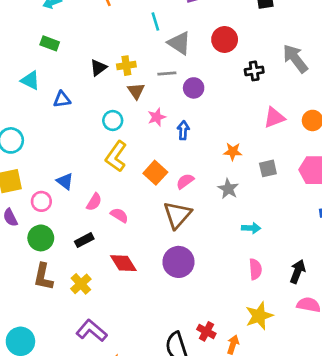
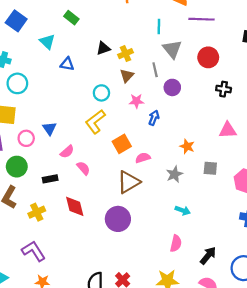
yellow cross: (126, 66) -> (126, 54), turned -32
gray line: (167, 74) -> (155, 70), turned 64

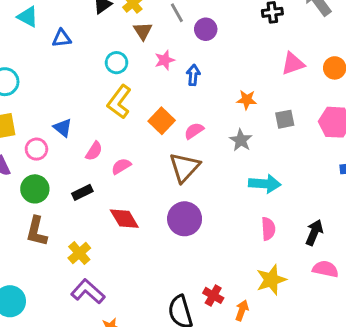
pink semicircle: (83, 168) -> (121, 166), turned -64
cyan arrow: (183, 210) -> (265, 184), size x1.5
yellow cross: (37, 212) -> (79, 253), moved

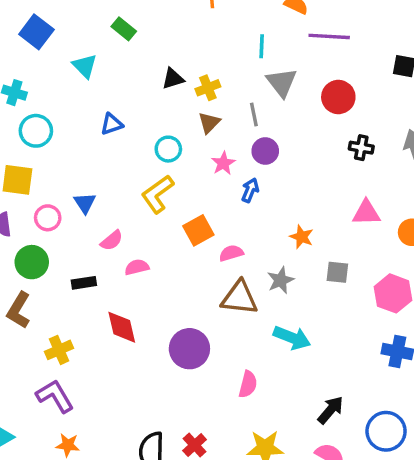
purple circle: (206, 29) -> (265, 151), moved
blue triangle: (62, 38) -> (112, 124), moved, turned -30
pink star: (165, 60) -> (223, 163), turned -30
brown triangle: (184, 167) -> (239, 298), moved, turned 36
pink semicircle: (268, 229) -> (248, 384), moved

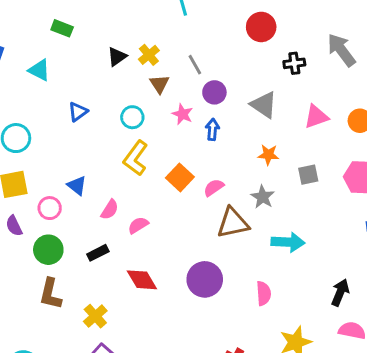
gray triangle: (282, 83) -> (264, 105), moved

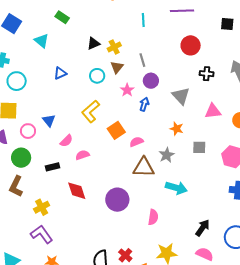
cyan circle: (132, 117) -> (97, 76), moved

